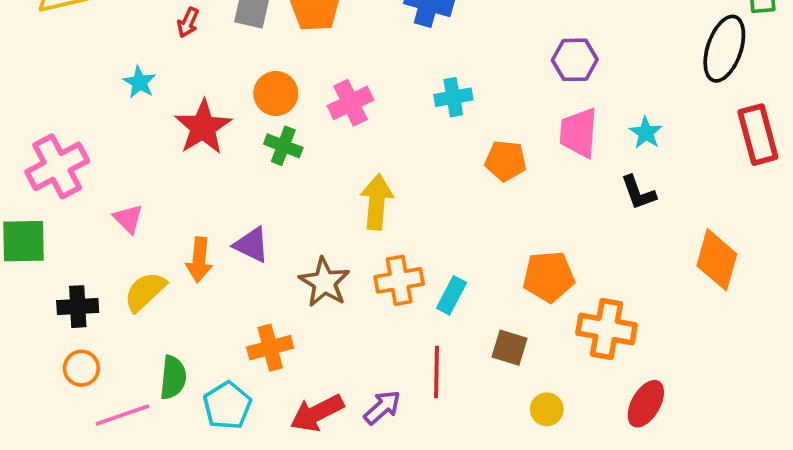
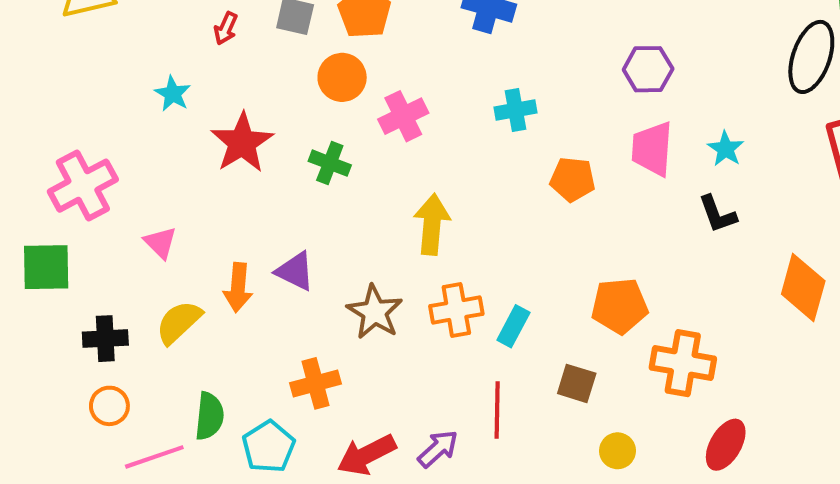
orange circle: (276, 93) -> (342, 77), moved

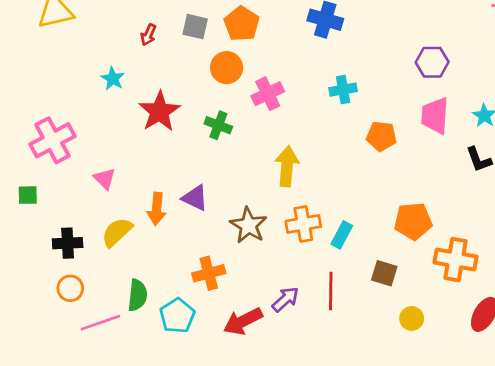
green square: (46, 267) -> (28, 195), size x0.6
purple arrow: (438, 449) -> (286, 299), moved

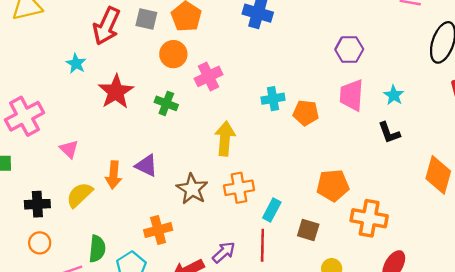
red arrow: (148, 35) -> (107, 26), size x2.0
cyan cross: (343, 90) -> (273, 99), moved
cyan rectangle: (342, 235) -> (272, 210), moved

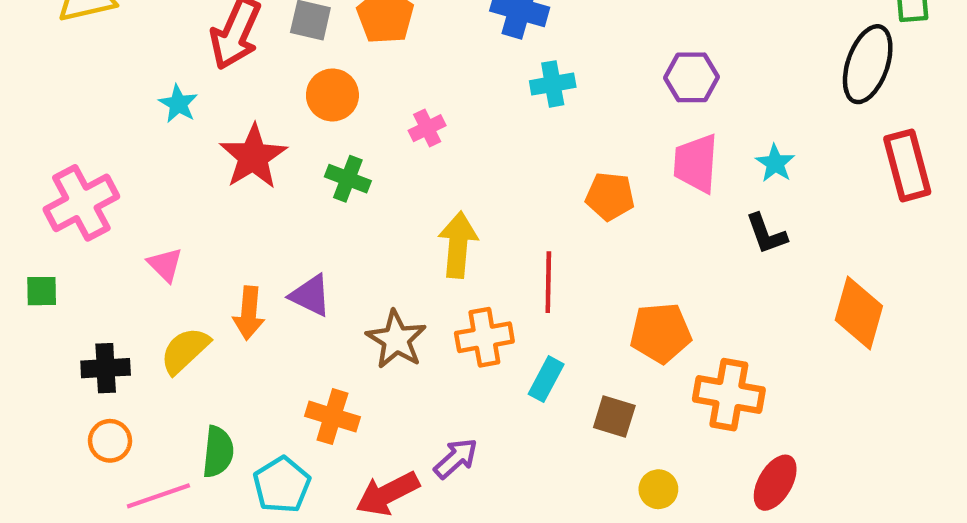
orange circle: (173, 54) -> (332, 95), moved
pink cross: (209, 76) -> (427, 128), size x0.7
cyan cross: (273, 99) -> (553, 84), moved
orange cross: (158, 230) -> (332, 417), turned 32
red line: (262, 245) -> (548, 282), moved

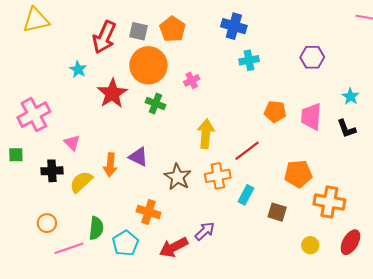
orange circle: (332, 95) -> (148, 65), size x1.6
pink trapezoid: (696, 163) -> (311, 117), moved
red line: (548, 282) -> (247, 151), turned 52
black cross: (106, 368) -> (52, 171), moved
yellow circle: (658, 489) -> (310, 245), moved

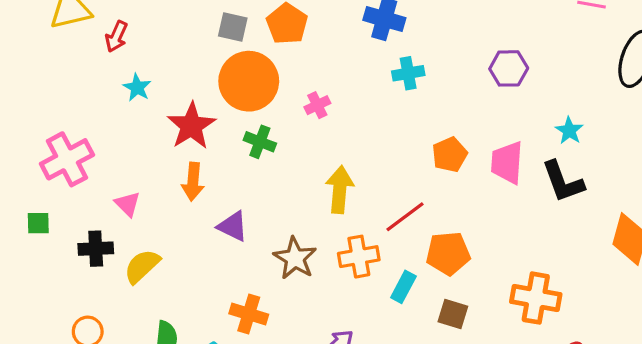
red arrow: (104, 37) -> (116, 37), moved, size x0.6
orange pentagon: (275, 112) -> (450, 155), turned -30
black L-shape: (346, 129) -> (563, 182), size x1.4
orange arrow: (110, 165) -> (193, 182), moved
orange pentagon: (298, 174) -> (448, 253), moved

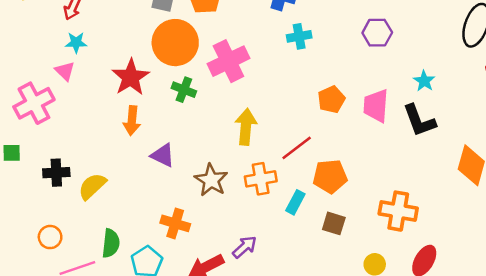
cyan star: (137, 88) -> (76, 43), moved, turned -30
pink cross: (317, 105) -> (228, 61), size x2.0
pink triangle: (128, 204) -> (65, 71), moved

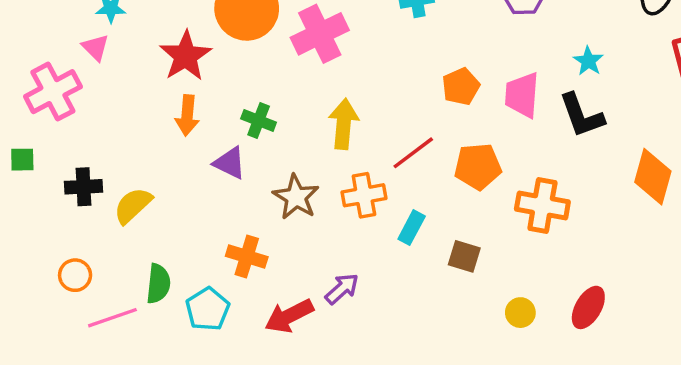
green cross: (184, 90) -> (259, 120), moved
orange pentagon: (330, 176) -> (478, 166), moved
orange cross: (398, 211) -> (542, 205), moved

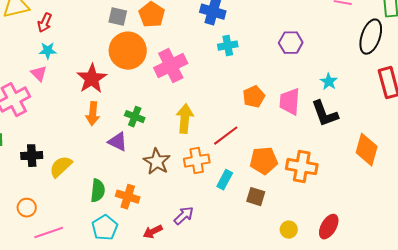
orange pentagon: (478, 166) -> (264, 161), moved
green semicircle: (158, 284) -> (98, 191), moved
red arrow: (289, 316) -> (153, 232), size x0.7

